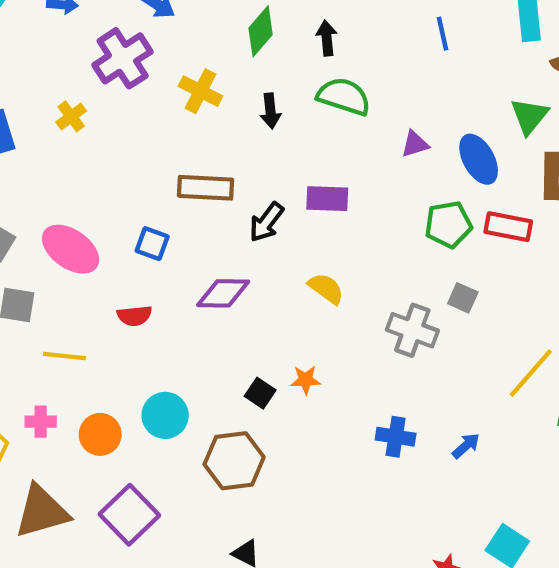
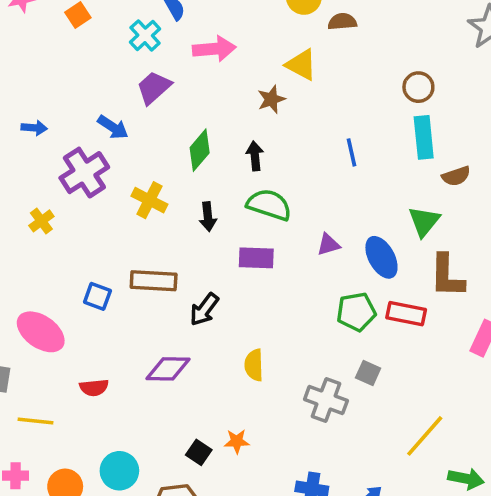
purple rectangle: (327, 199) -> (256, 258), moved
blue square: (152, 244) -> (97, 296), moved
yellow semicircle: (326, 289) -> (254, 365), turned -128

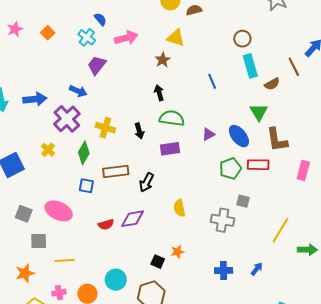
blue arrow: (34, 128) -> (35, 99), size x1.6
green diamond: (200, 150) -> (84, 153), moved
red semicircle: (94, 388) -> (106, 224), moved

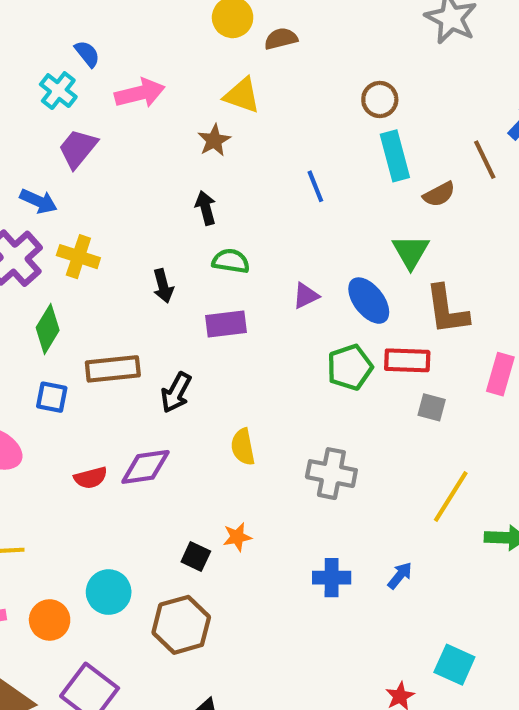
green semicircle: (172, 118) -> (231, 261), size x0.7
yellow cross: (105, 128) -> (78, 257), moved
gray square: (243, 201) -> (432, 407), moved

